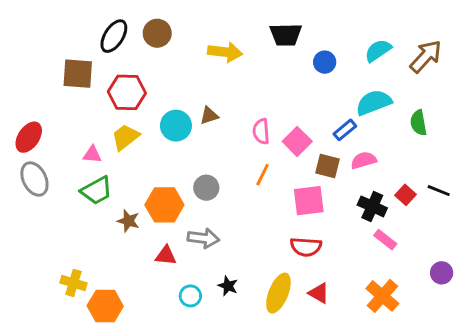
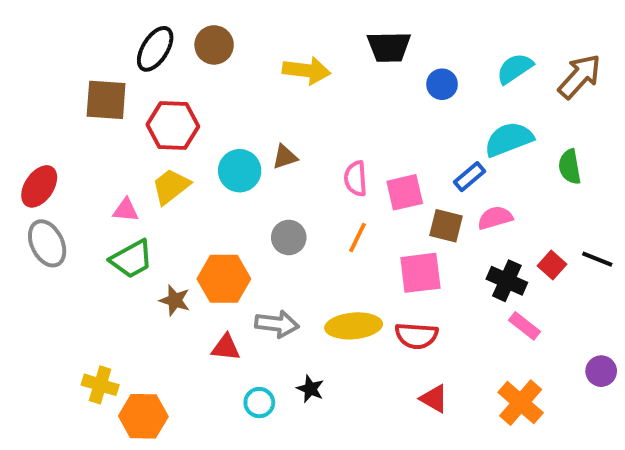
pink square: (297, 141) -> (405, 192), turned 32
gray circle: (206, 188) -> (289, 237), moved
yellow ellipse: (278, 293) -> (354, 326), moved, turned 63

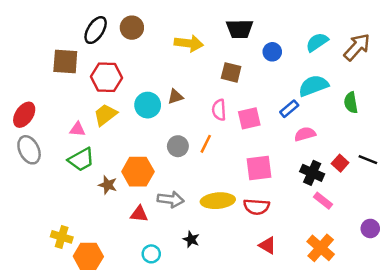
brown square: (446, 226) -> (231, 72), moved
orange line: (358, 237) -> (206, 144), moved
cyan circle: (259, 403) -> (151, 254), moved

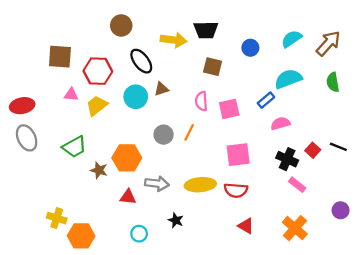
black trapezoid: (240, 29) -> (206, 30), moved
black ellipse: (96, 30) -> (141, 61), moved, turned -70
green semicircle: (351, 103) -> (333, 82), moved
red ellipse: (24, 115) -> (22, 106), turned 45
pink triangle: (77, 129) -> (71, 94), moved

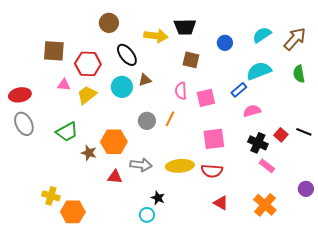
cyan circle: (139, 234) -> (147, 215), moved

